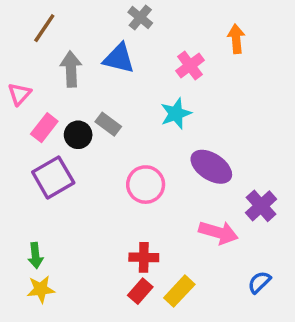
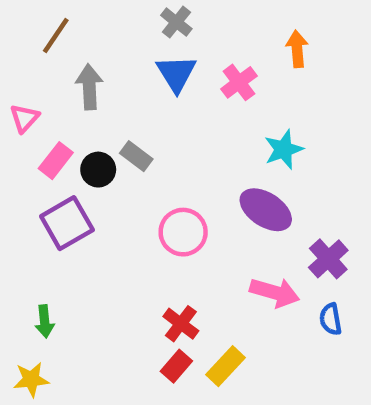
blue triangle: (119, 58) -> (176, 73), moved, turned 44
cyan star: (176, 113) -> (284, 149), moved
red cross: (144, 257) -> (181, 324), turned 36
blue semicircle: (259, 282) -> (331, 319), moved, turned -55
yellow star: (41, 289) -> (31, 380), moved

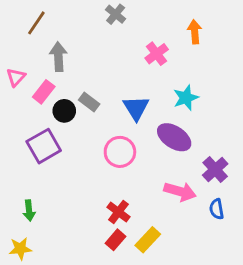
blue triangle: (176, 73) -> (136, 108), moved
pink rectangle: (56, 161) -> (44, 92), moved

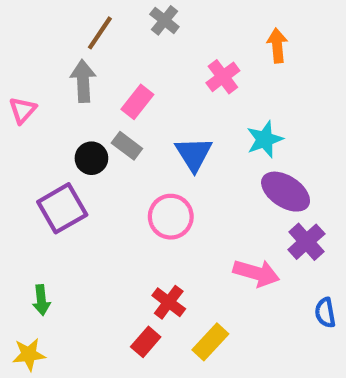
brown line: (36, 23) -> (100, 33), moved
pink rectangle: (44, 92) -> (137, 102), moved
purple ellipse: (174, 137) -> (286, 192), moved
blue semicircle: (217, 209) -> (325, 313), moved
red rectangle: (116, 240) -> (146, 342), moved

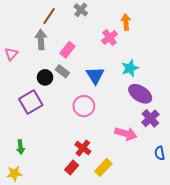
orange arrow: (277, 45) -> (126, 22), moved

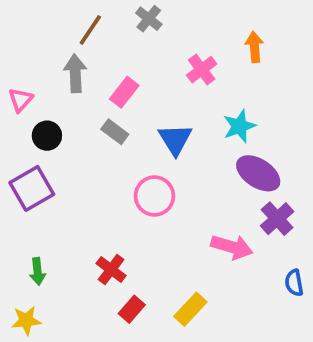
orange arrow: (126, 22) -> (254, 47), moved
black circle: (45, 77) -> (47, 136), moved
purple square: (31, 102) -> (32, 188), moved
red cross: (83, 148) -> (111, 270), moved

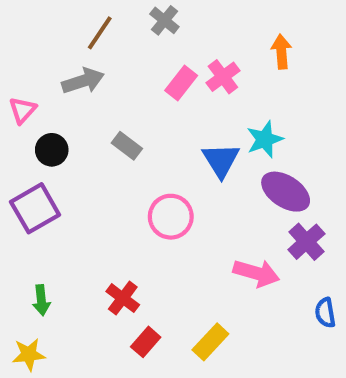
gray arrow: (75, 73) -> (83, 81), turned 75
pink rectangle: (124, 92) -> (181, 83), moved
blue triangle: (175, 139) -> (221, 160), moved

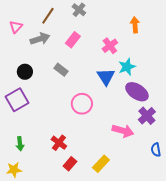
pink cross: (223, 77) -> (110, 46), moved
pink rectangle: (181, 83) -> (73, 40), moved
pink triangle: (22, 110) -> (16, 27), moved

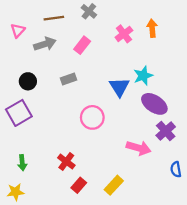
brown line: (48, 16) -> (54, 18), turned 48
pink cross: (110, 46) -> (124, 34), moved
gray rectangle: (61, 70) -> (69, 79), turned -56

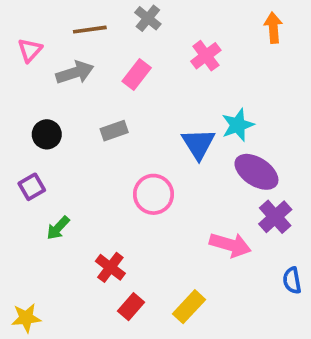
orange arrow: (152, 28) -> (273, 28), moved
purple square: (19, 113) -> (32, 187), size x0.6
green arrow: (22, 163) -> (58, 228), moved, turned 49

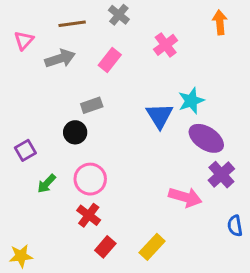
black circle: (47, 134) -> (75, 132), moved
pink circle: (153, 194) -> (90, 179), moved

